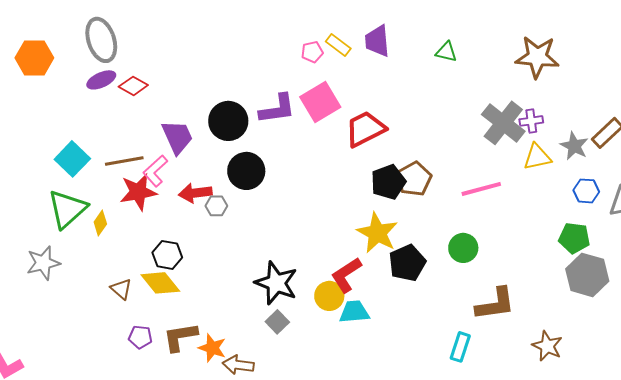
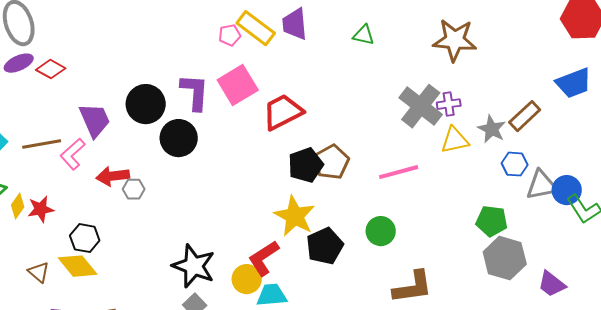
yellow rectangle: (338, 45) -> (256, 28), size x1.5
purple L-shape: (277, 109) -> (195, 92), turned -78
black circle: (246, 171) -> (179, 138), moved
blue hexagon: (586, 191) -> (515, 164), moved
red star: (138, 192) -> (41, 209), moved, size x0.7

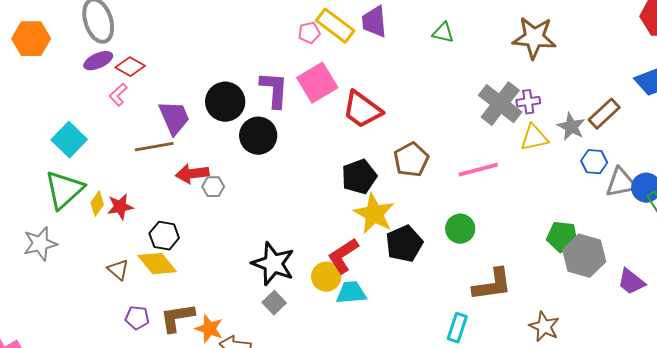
red trapezoid: (283, 112) -> (362, 110), turned -117
brown line: (42, 144) -> (154, 147), moved
pink L-shape: (73, 154) -> (118, 95), moved, size x0.7
black pentagon: (306, 165) -> (359, 177), moved
green pentagon: (492, 221) -> (562, 237), moved

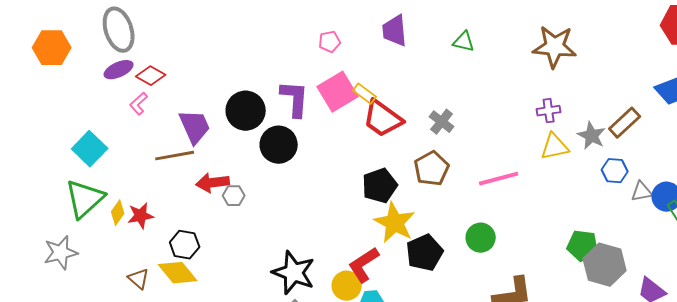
yellow rectangle: (335, 26) -> (365, 94), moved, size x0.6
gray cross: (500, 104) -> (442, 122), moved, size x0.6
gray triangle: (621, 183) -> (642, 192), size x0.7

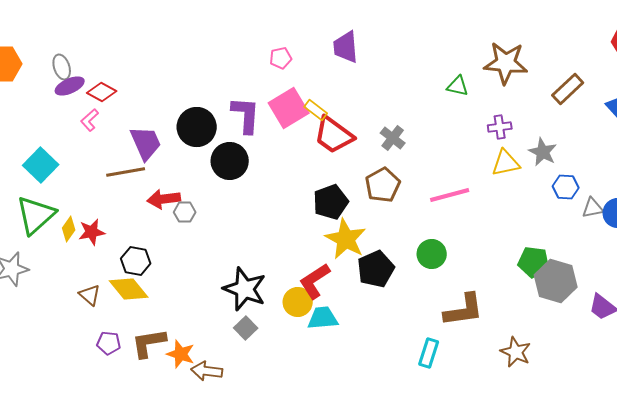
gray ellipse: (119, 30) -> (62, 67), moved, size x0.6
green triangle: (464, 42) -> (458, 86), moved
brown rectangle: (625, 123) -> (568, 89), moved

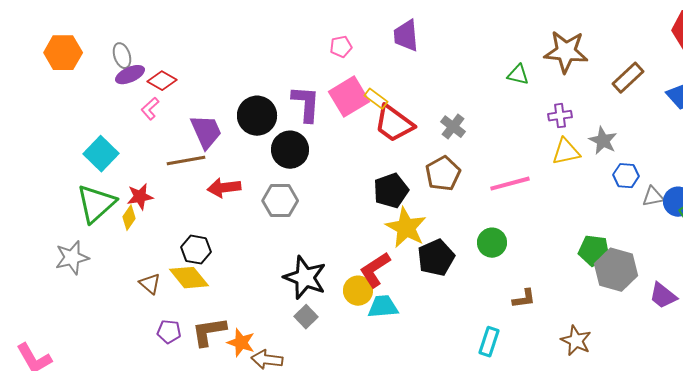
gray hexagon: (185, 212) -> (280, 201), moved, size x1.6
red star: (92, 232) -> (140, 197), moved
brown L-shape: (464, 310) -> (524, 299), size x0.6

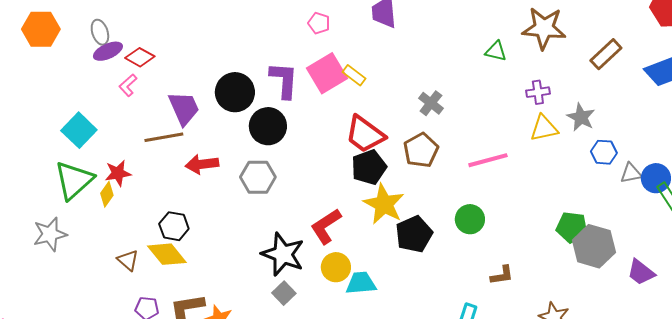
pink pentagon: (341, 47) -> (319, 23), turned 30
red trapezoid: (394, 124) -> (365, 134), moved
red L-shape: (375, 270) -> (326, 226), moved

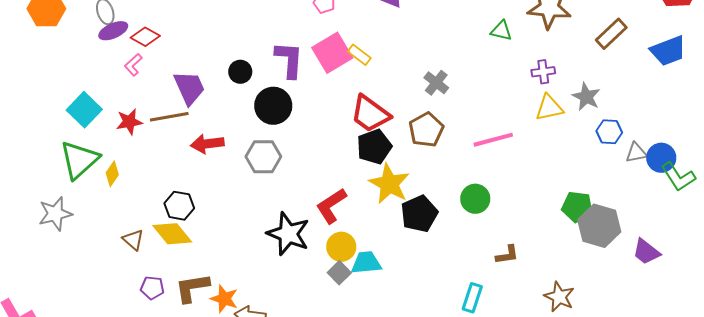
black circle: (235, 92) -> (240, 72), size x0.6
red star: (118, 173) -> (129, 122), moved
gray square: (284, 293) -> (339, 273), moved

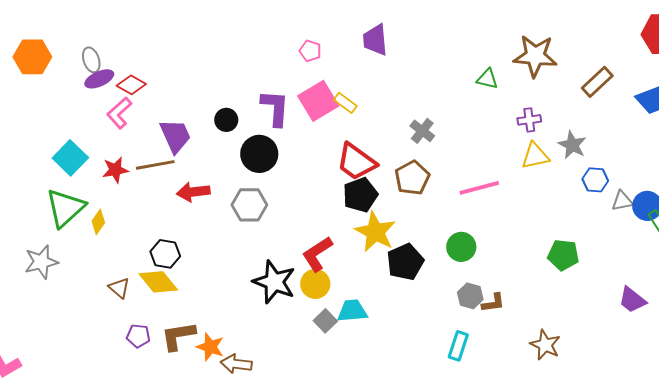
pink L-shape: (133, 65) -> (119, 113), size x1.4
gray hexagon: (599, 226) -> (470, 296), moved, size x0.6
yellow circle: (341, 247) -> (315, 284), moved

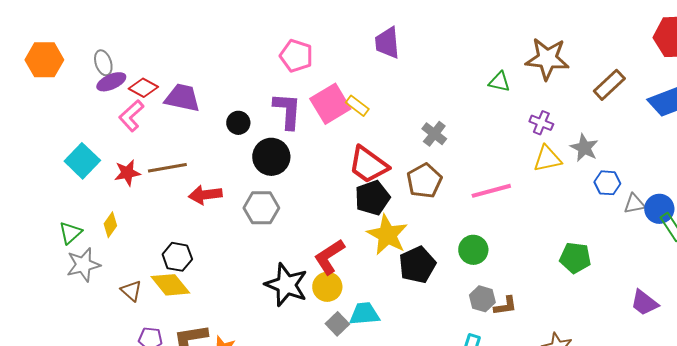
pink pentagon: (310, 51) -> (296, 56), moved, size x1.5
purple cross: (529, 120) -> (541, 123), turned 30
purple trapezoid: (175, 136) -> (182, 98), moved, turned -54
green triangle: (65, 208) -> (70, 233), moved, size x0.6
gray star: (41, 262) -> (83, 265), moved

